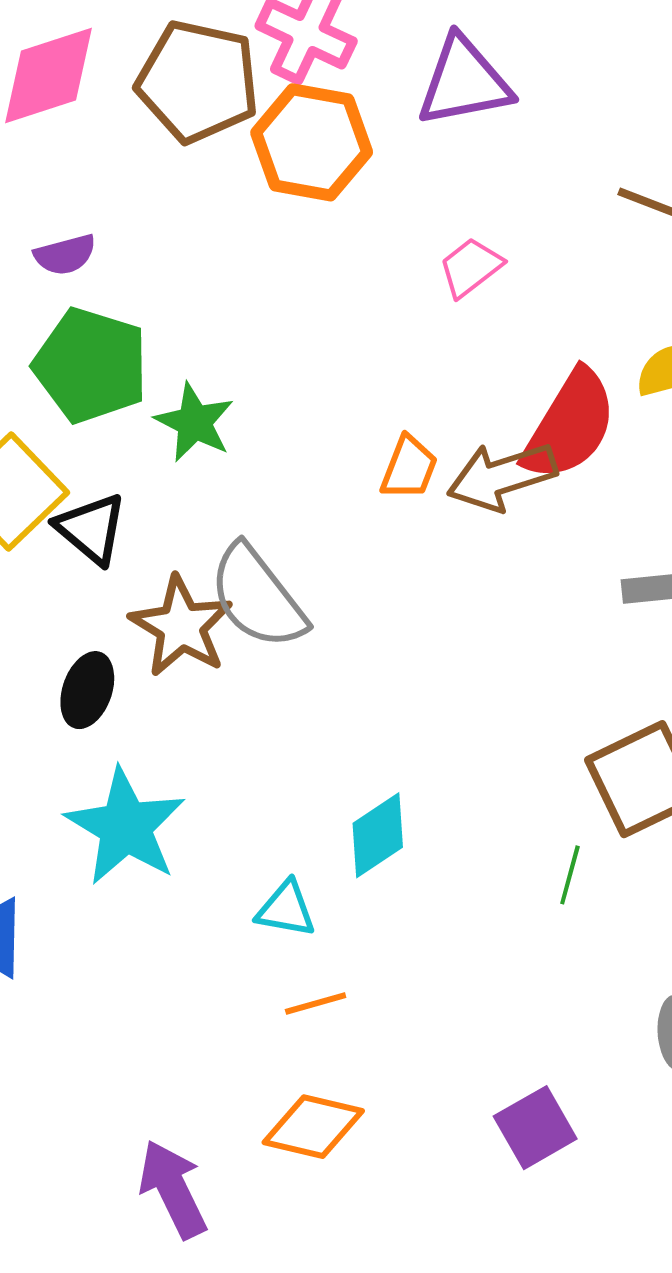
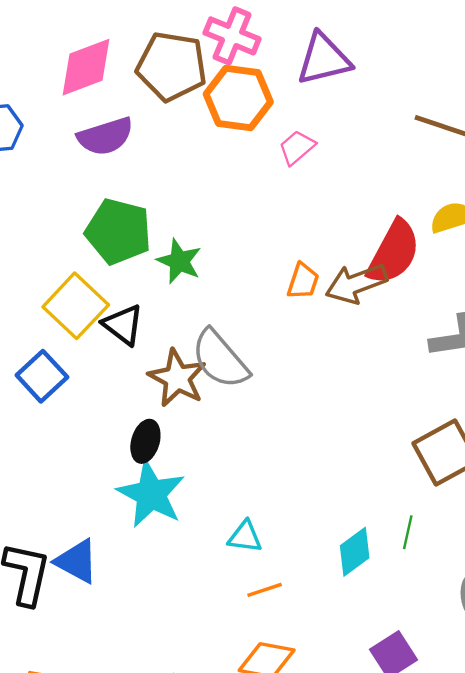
purple semicircle: (65, 255) -> (105, 136), moved, size x1.6
pink trapezoid: (471, 267) -> (297, 147), moved
black ellipse: (87, 690) -> (145, 441), moved
cyan diamond: (378, 835) -> (355, 552), moved
green line: (570, 875) -> (408, 532), moved

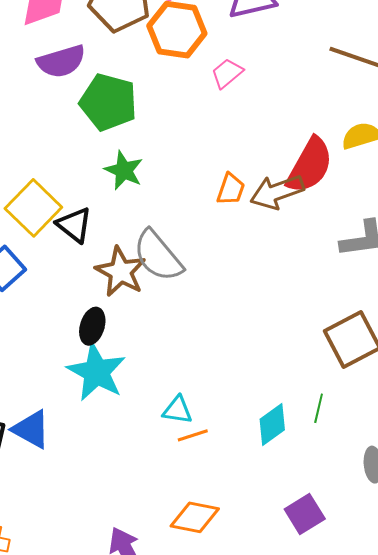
green pentagon: (118, 231) -> (108, 102), moved
orange line: (265, 590) -> (193, 435), moved

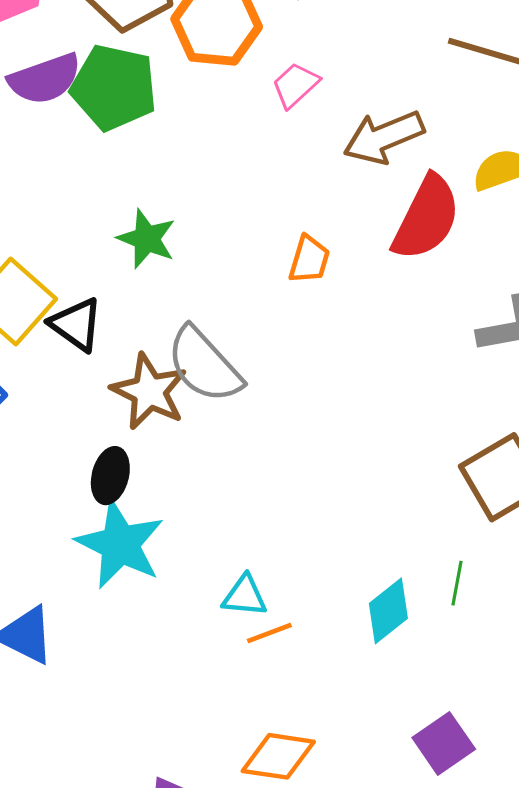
green pentagon: (108, 102) -> (114, 87), moved
brown arrow: (277, 192) -> (384, 137), moved

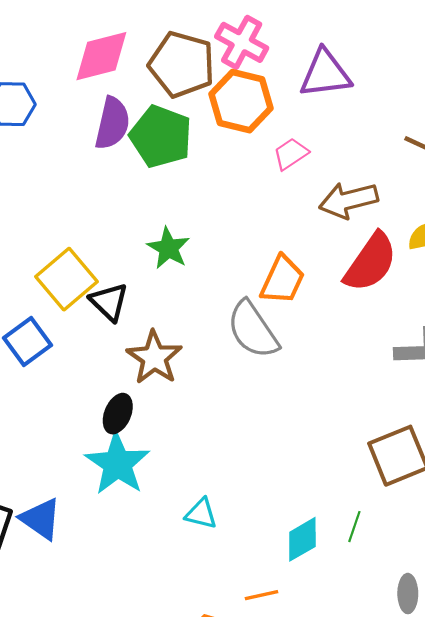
purple semicircle: (45, 79) -> (112, 123), turned -66
orange trapezoid: (309, 259) -> (282, 280), size x1.4
gray semicircle: (204, 365) -> (253, 330), moved
orange line: (269, 633) -> (262, 595), moved

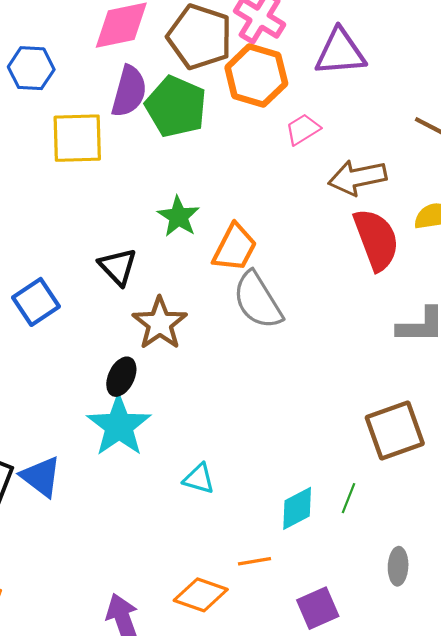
red semicircle: (371, 262) -> (376, 239), turned -58
yellow square: (67, 279) -> (77, 138), moved, turned 36
orange trapezoid: (282, 280) -> (235, 248), moved

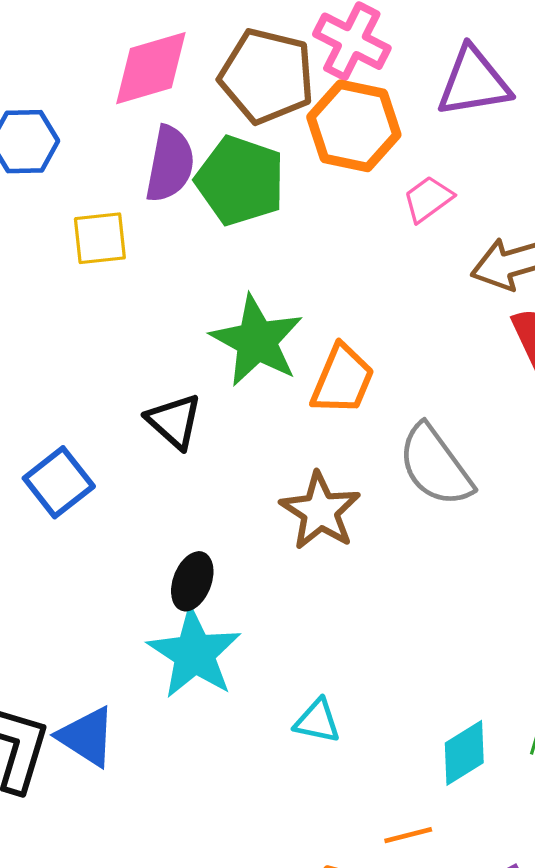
yellow square: (77, 138) -> (100, 238), size x0.7
green star: (178, 216) -> (257, 341), size x1.5
gray semicircle: (258, 300) -> (435, 466), moved
brown star: (160, 323) -> (320, 511), moved

